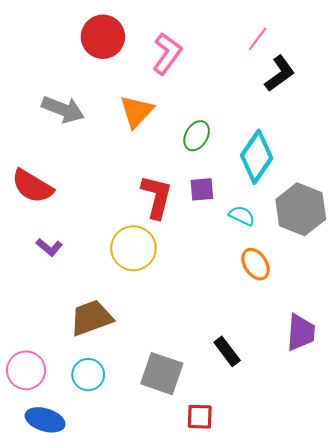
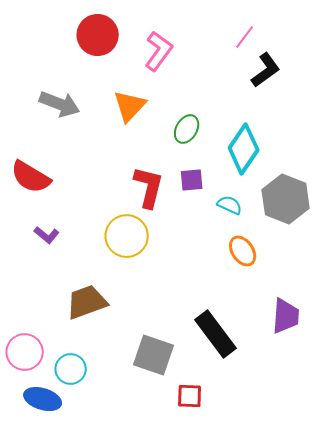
black rectangle: (227, 351) -> (216, 334), size x1.6
cyan circle: (88, 375) -> (71, 369), moved

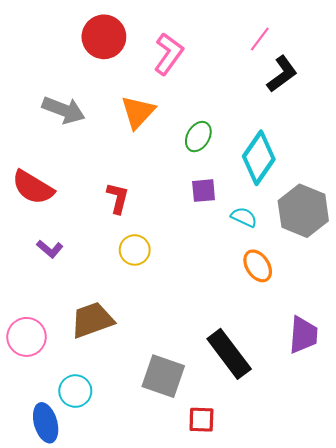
red L-shape: (149, 187) -> (118, 198), moved, size x0.7
yellow circle: (127, 236) -> (135, 250), size x0.7
pink circle: (25, 352) -> (27, 337), moved
blue ellipse: (43, 399) -> (46, 423), turned 57

